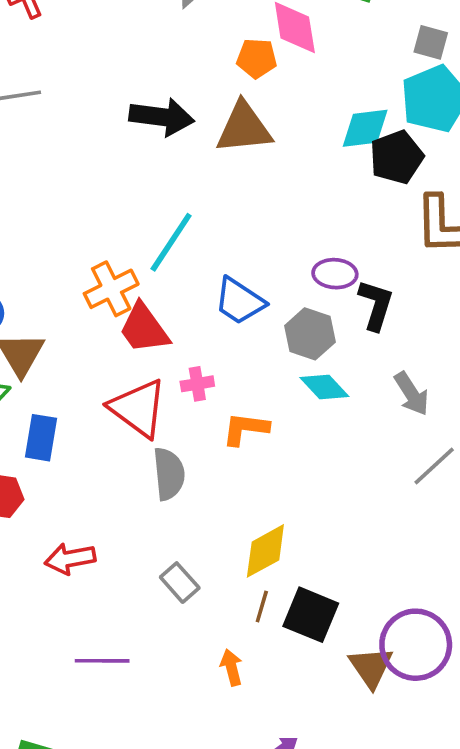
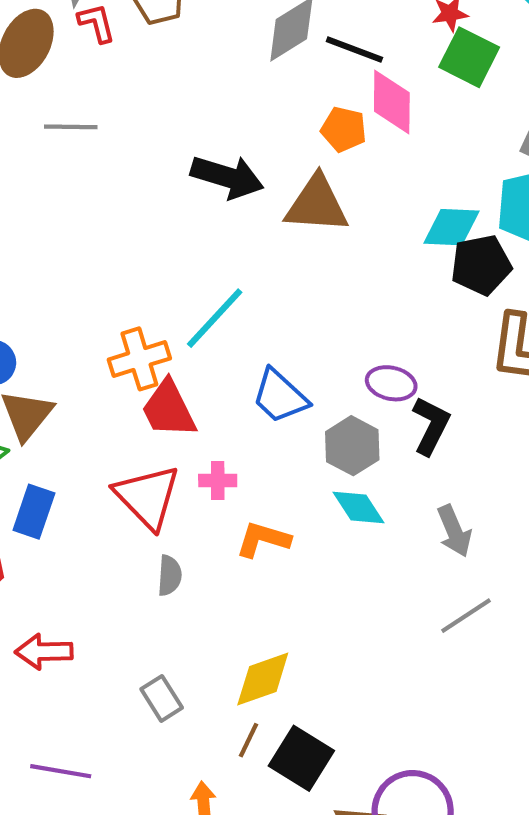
gray semicircle: (169, 474) -> (170, 575), size x0.7

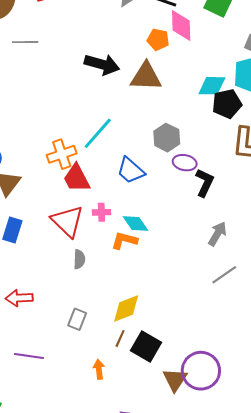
gray hexagon: (352, 446) -> (167, 138), moved
cyan diamond: (359, 508) -> (135, 223), moved
gray arrow: (454, 531) -> (217, 234), turned -125
gray rectangle: (162, 698) -> (77, 319), turned 55

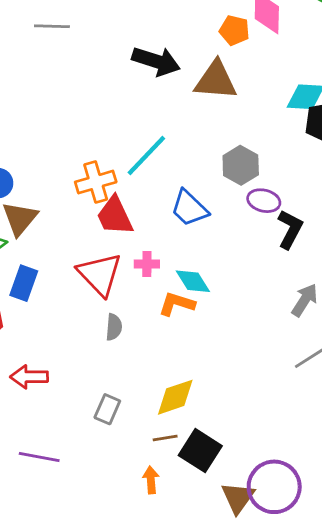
brown line: (120, 338) -> (165, 438), turned 54
orange arrow: (99, 369) -> (151, 480), moved

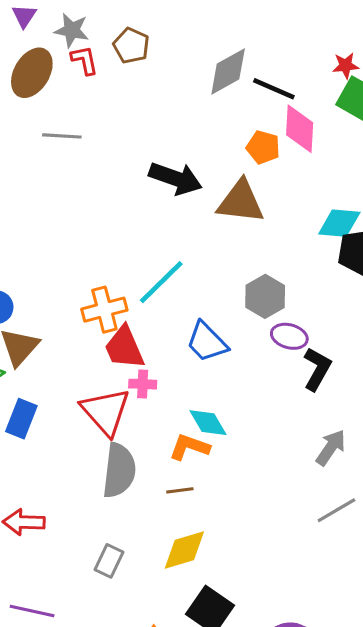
pink cross: (147, 264) -> (143, 384), moved
gray semicircle: (114, 327) -> (119, 470), size x1.8
brown line: (165, 438) -> (180, 490), moved

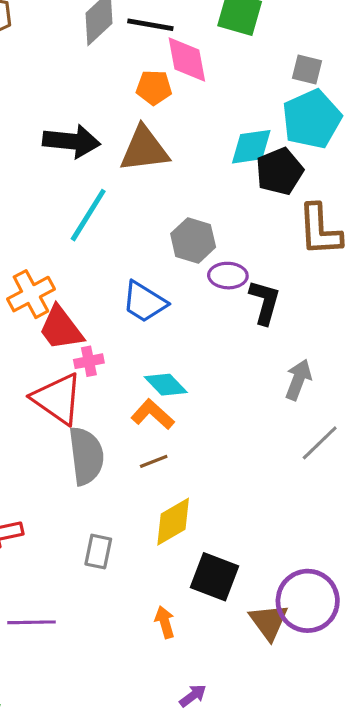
cyan line: (161, 282) -> (88, 215), moved
orange L-shape: (189, 447) -> (153, 414), turned 36

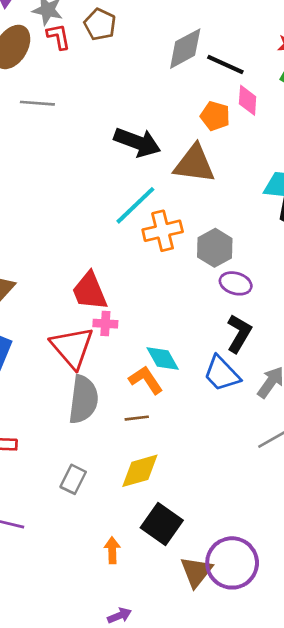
pink diamond: (187, 59) -> (248, 100), size x0.7
orange cross: (31, 294) -> (163, 231), moved
blue trapezoid: (144, 302) -> (222, 374), moved
black L-shape: (265, 302) -> (239, 334), moved

